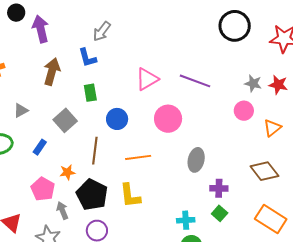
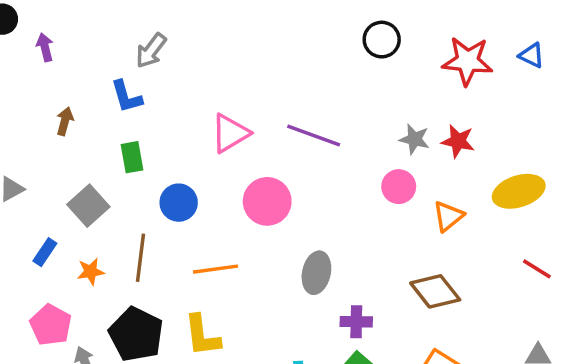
black circle: (235, 26) -> (382, 40), size x0.7
purple arrow: (41, 29) -> (45, 47), size x0.6
brown arrow: (52, 72) -> (65, 121), size x0.6
orange star: (67, 172) -> (91, 271), moved

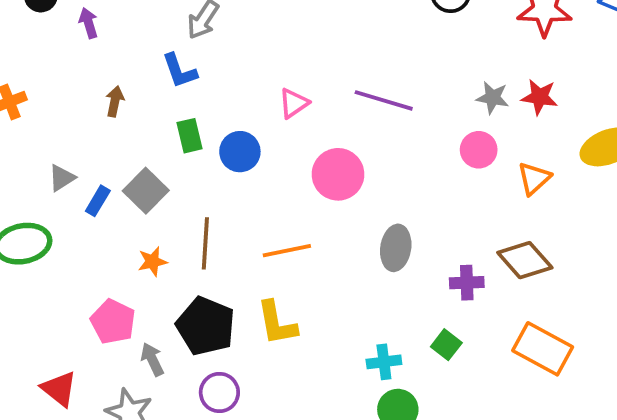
pink triangle: (230, 133) -> (294, 103), size x0.7
blue circle: (179, 203) -> (240, 152), moved
blue rectangle: (45, 252) -> (98, 201), moved
purple cross: (356, 322) -> (467, 283), moved

